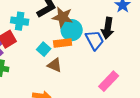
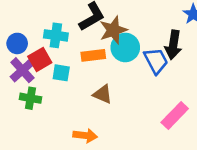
brown star: (63, 17) -> (113, 30), turned -30
orange rectangle: (63, 43) -> (93, 55), moved
cyan square: (44, 49) -> (61, 73), moved, turned -32

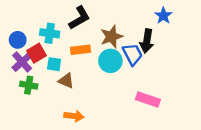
brown star: (113, 30) -> (111, 37), moved
cyan circle: (125, 47) -> (110, 61), moved
brown triangle: (103, 94) -> (66, 81), moved
pink rectangle: (175, 116) -> (148, 99), turned 65

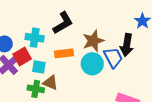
green cross: (29, 85) -> (36, 89), moved

